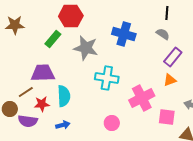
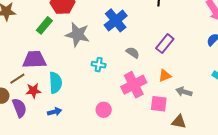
blue cross: (124, 34) -> (116, 20), turned 35
gray semicircle: (163, 34) -> (133, 53), moved
cyan cross: (107, 78) -> (99, 65), size x0.6
orange triangle: (170, 80) -> (165, 76), moved
purple semicircle: (28, 121) -> (19, 108), turned -120

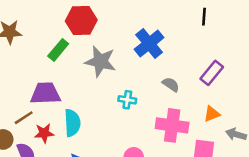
pink cross: (134, 85) -> (172, 125), turned 35

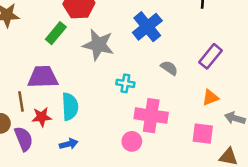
brown line: (24, 118) -> (21, 101), turned -66
pink cross: (172, 125) -> (151, 116), moved

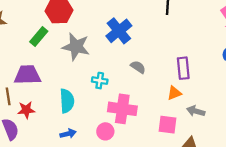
purple rectangle: (210, 56) -> (183, 68), moved, turned -45
cyan semicircle: (70, 107) -> (67, 101), moved
blue arrow: (69, 144) -> (68, 134), moved

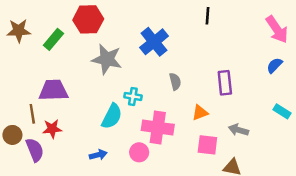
green rectangle: (39, 37) -> (53, 39), moved
gray semicircle: (138, 67) -> (175, 82), turned 42
orange triangle: (174, 93) -> (200, 113), moved
cyan semicircle: (67, 101) -> (112, 116), moved, turned 30

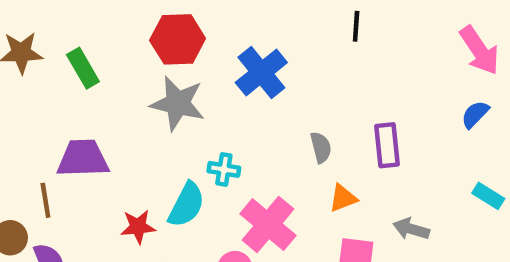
red hexagon: (88, 19) -> (178, 39), moved
green rectangle: (53, 39) -> (83, 68), turned -70
gray semicircle: (175, 82) -> (321, 147), moved
pink cross: (158, 127) -> (268, 225), turned 32
red star: (52, 129) -> (138, 227), moved

